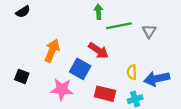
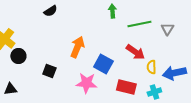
green arrow: (98, 12) -> (112, 11), moved
red arrow: (98, 51) -> (135, 52), moved

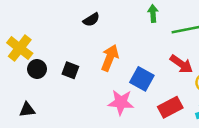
black semicircle: (50, 11) -> (91, 20), moved
black square: (49, 71) -> (70, 70), moved
red rectangle: (126, 87) -> (170, 107), turned -42

